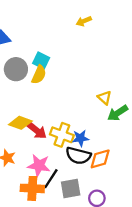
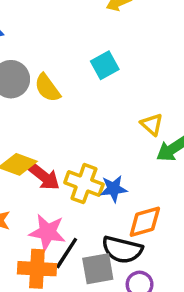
cyan square: (41, 60) -> (105, 65), moved, turned 35
yellow semicircle: (39, 75) -> (47, 88), turned 120
black semicircle: (78, 156) -> (122, 250), moved

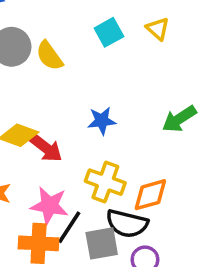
yellow triangle: (152, 124) -> (158, 29), moved
yellow cross: (84, 184) -> (105, 182), moved
blue star: (113, 189) -> (102, 121), moved

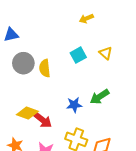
yellow semicircle: (49, 56) -> (45, 68), turned 30
green arrow: (179, 119) -> (100, 97), moved

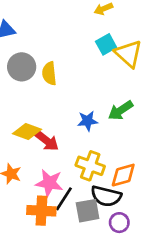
yellow triangle: (106, 53) -> (128, 54), size x1.6
cyan square: (78, 55) -> (106, 44), moved

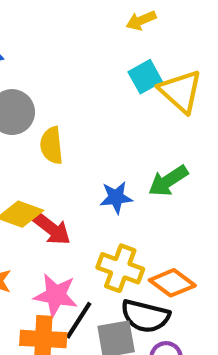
yellow semicircle: (49, 73) -> (52, 145), moved
orange diamond: (123, 175) -> (172, 283), turned 52

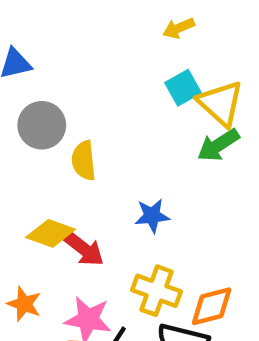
green arrow: (168, 181) -> (218, 145), moved
orange diamond: (172, 283) -> (212, 306), turned -51

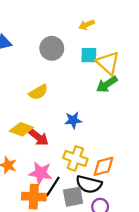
cyan square: (183, 88) -> (89, 55), turned 30
gray circle: (42, 125) -> (52, 48), moved
yellow semicircle: (84, 161) -> (38, 92), turned -114

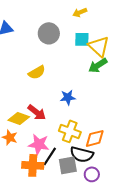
yellow diamond: (21, 129) -> (19, 118), moved

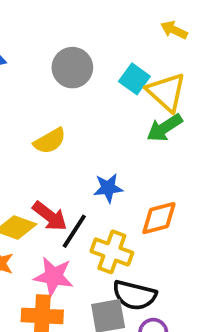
yellow arrow: (80, 12) -> (174, 30), moved, turned 48
cyan square: (82, 39) -> (134, 79), turned 35
orange diamond: (95, 138) -> (159, 218), moved
black line: (50, 156) -> (74, 231), moved

